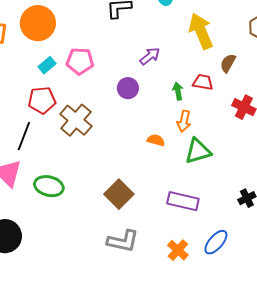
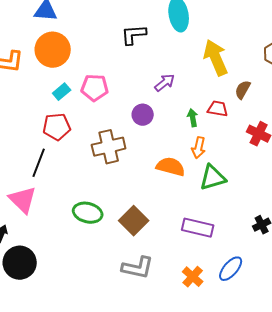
brown cross: (76, 120) -> (109, 147), moved, turned 36
orange semicircle: (156, 140) -> (171, 167), size x1.6
green ellipse: (49, 186) -> (88, 213), moved

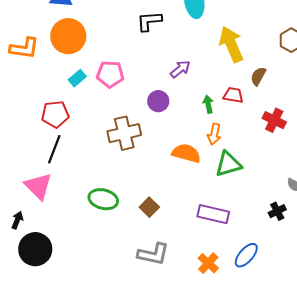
red pentagon: (57, 127) -> (55, 114), moved
brown square: (134, 221) -> (149, 207), size x0.7

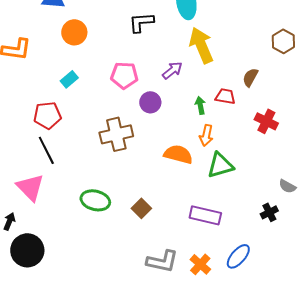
orange circle: (68, 36) -> (74, 32), moved, size x0.7
yellow arrow: (231, 44) -> (201, 45), moved
pink pentagon: (110, 74) -> (124, 75), moved
black line: (54, 149) -> (46, 150), turned -48
gray L-shape: (153, 254) -> (162, 261), moved

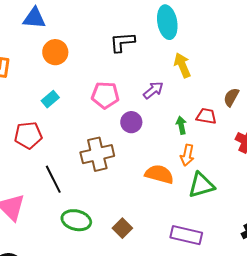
yellow arrow: (201, 45) -> (182, 65), size x0.7
black line: (46, 150) -> (53, 179), moved

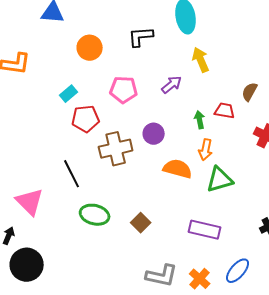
orange circle: (55, 52) -> (90, 48), moved
purple circle: (131, 122) -> (154, 134), moved
red pentagon: (28, 135) -> (86, 119), moved

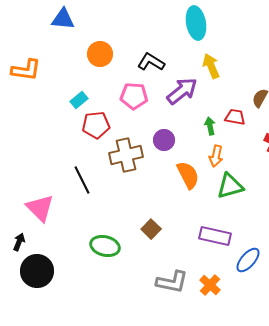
black L-shape: (141, 37) -> (151, 62), moved, turned 36
purple arrow: (172, 85) -> (182, 91), size x1.5
orange semicircle: (178, 169) -> (188, 175), turned 48
green ellipse: (95, 215) -> (105, 246), moved
blue ellipse: (238, 271) -> (248, 260), moved

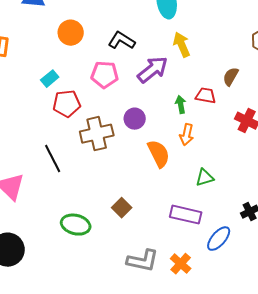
green triangle: (230, 186) -> (205, 178), moved, size x0.7

